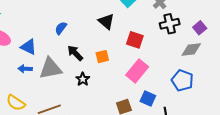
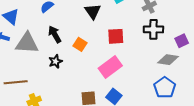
red square: (135, 40) -> (116, 36), turned -36
orange square: (102, 57) -> (80, 44), turned 32
blue pentagon: (182, 80) -> (165, 88), moved

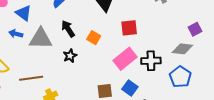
black cross: (153, 29) -> (151, 61), moved

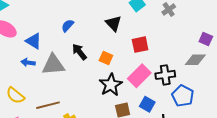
purple square: (195, 29) -> (206, 39), turned -32
black star: (70, 56) -> (111, 85), moved, size x1.6
blue pentagon: (180, 77) -> (183, 96), moved

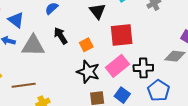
red square: (140, 45) -> (122, 35), size x1.4
orange square: (106, 58) -> (86, 45), turned 32
black star: (111, 85) -> (88, 72), turned -30

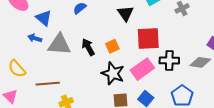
black arrow: (61, 36) -> (88, 47), moved
black cross: (143, 68) -> (169, 60), moved

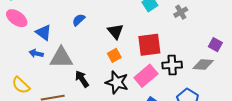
black triangle: (125, 13) -> (116, 31), moved
black arrow: (88, 47) -> (82, 79), moved

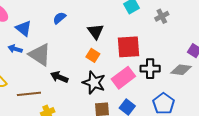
orange square: (114, 55) -> (93, 55), turned -32
gray triangle: (61, 58) -> (40, 55), turned 30
black arrow: (82, 79) -> (59, 77), turned -36

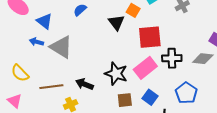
orange square: (93, 55) -> (133, 10), moved
black arrow: (59, 77) -> (85, 84), moved

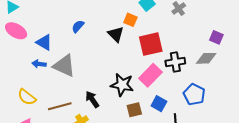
black arrow: (85, 84) -> (92, 99), turned 42

